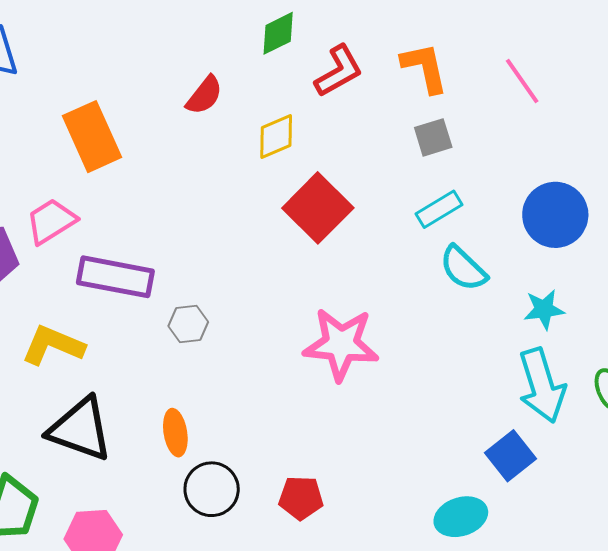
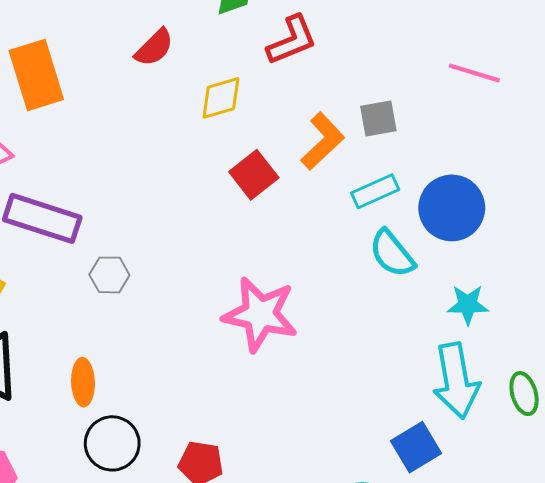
orange L-shape: (425, 68) -> (323, 141), moved, turned 52
pink line: (522, 81) -> (474, 73), turned -45
red square: (318, 208) -> (254, 175), size x0.7
blue circle: (555, 215) -> (452, 208), moved

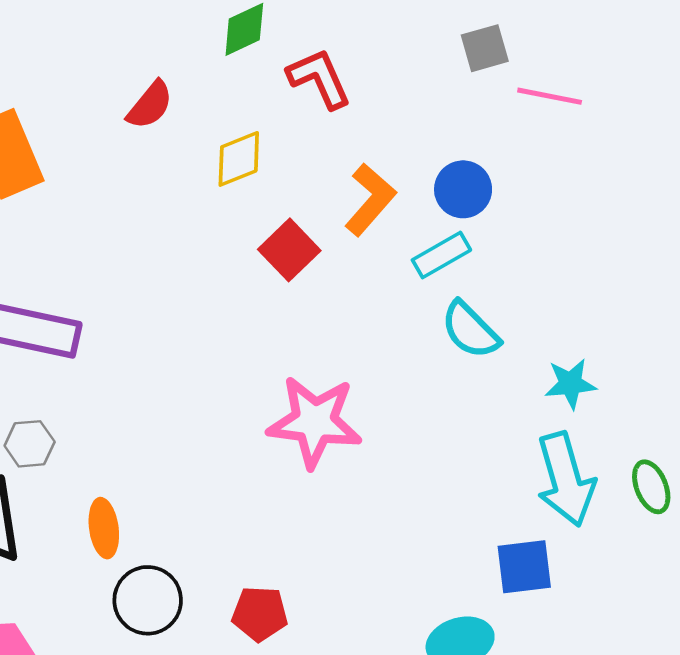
red L-shape: (292, 40) -> (319, 78), turned -86
gray square: (378, 119) -> (485, 48), moved
blue circle: (452, 208) -> (463, 189), moved, size x0.7
gray hexagon: (109, 275) -> (30, 444), moved
blue square: (416, 447) -> (524, 567), turned 30

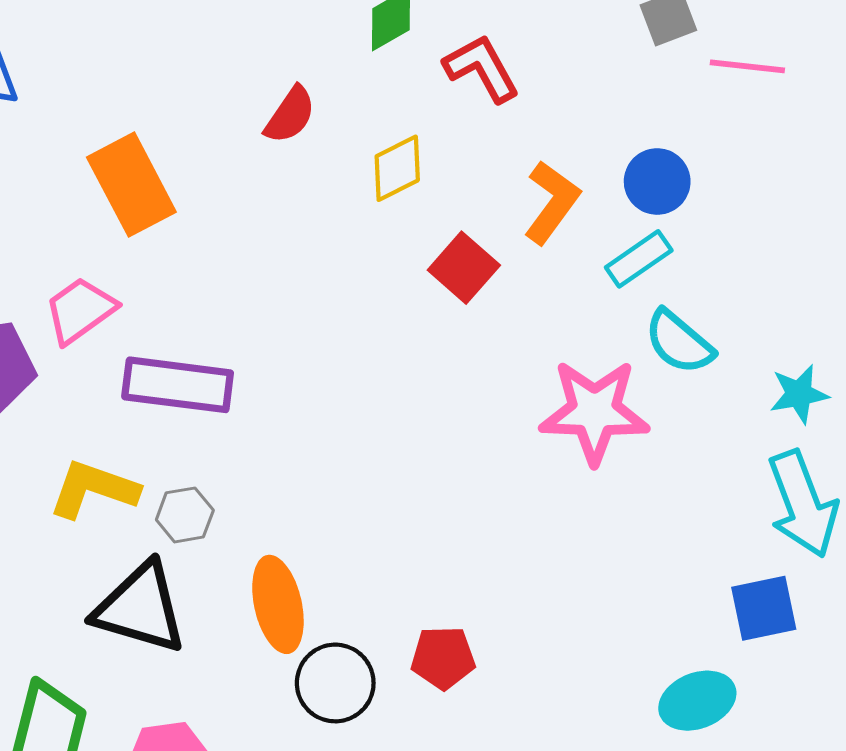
pink star: (315, 422) -> (594, 412), moved
orange ellipse: (104, 528) -> (278, 604), size x1.4
red pentagon: (260, 614) -> (443, 658), moved

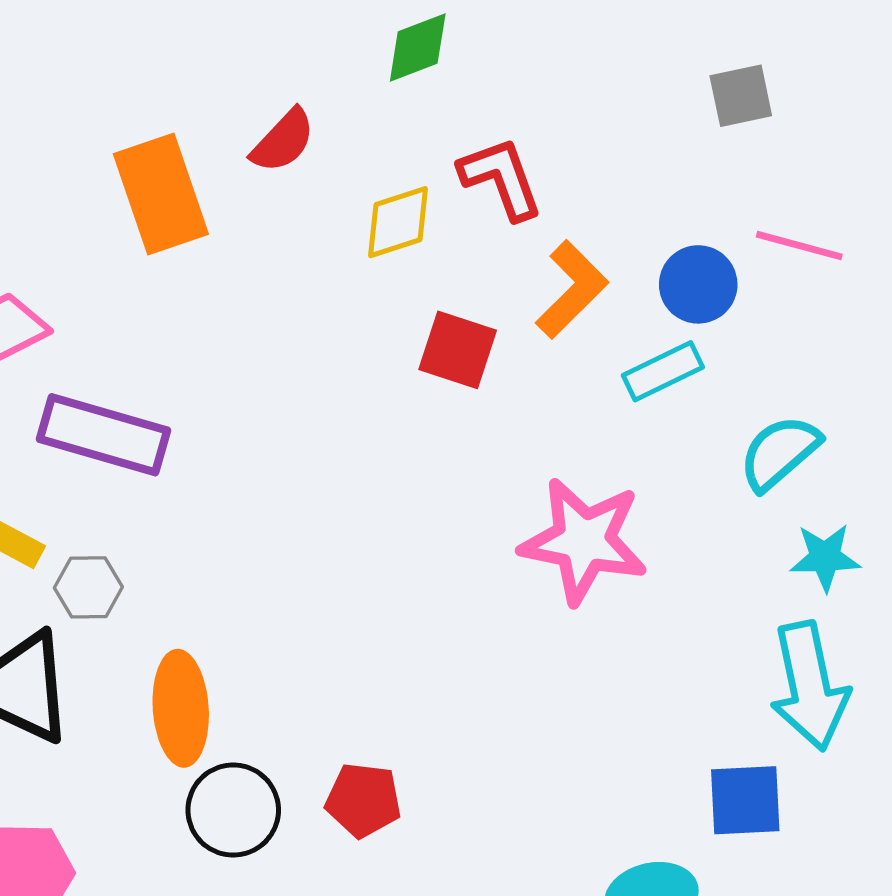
pink line: (747, 66) -> (799, 246), moved
red L-shape: (482, 68) -> (501, 178), moved
orange rectangle: (131, 185) -> (161, 194), moved
red square: (464, 268) -> (458, 350), turned -32
cyan semicircle: (679, 342) -> (779, 453), moved, turned 90

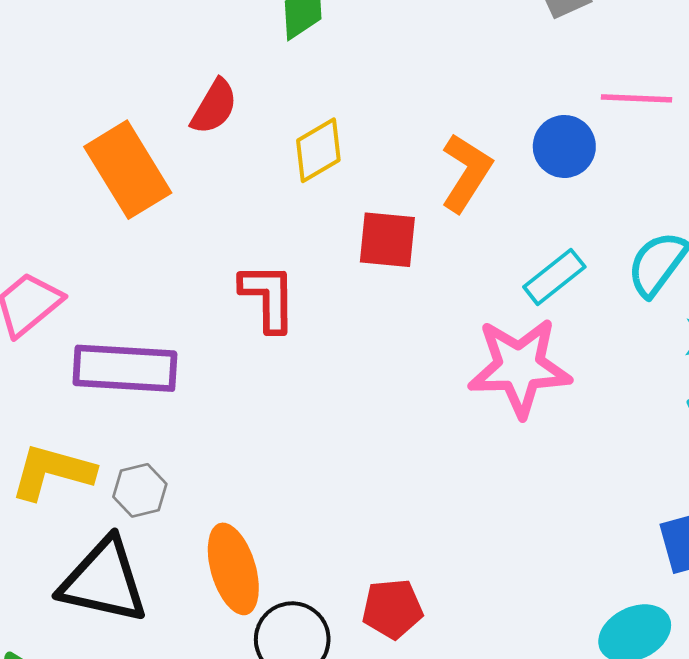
red L-shape: (501, 178) -> (268, 297), moved, turned 32
cyan rectangle: (663, 371) -> (554, 277), moved

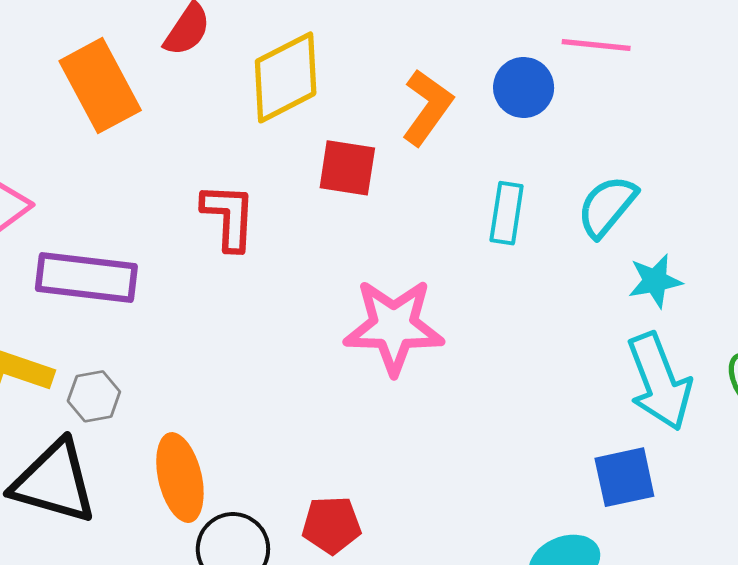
yellow diamond: (318, 150) -> (286, 77), size x1.5
cyan rectangle: (554, 277) -> (507, 213), turned -46
pink star: (520, 367) -> (394, 327), moved

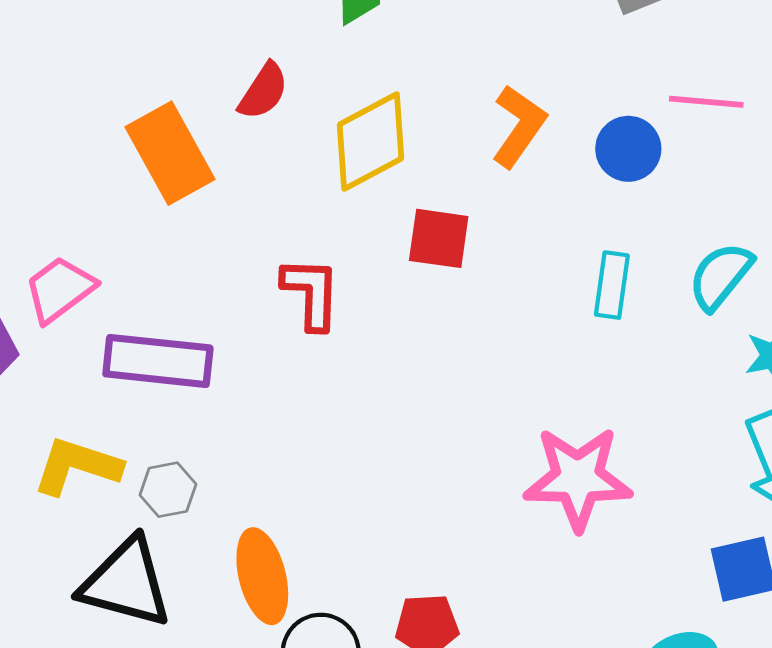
orange L-shape: (427, 107) -> (519, 126), moved
pink star: (394, 327) -> (578, 478), moved

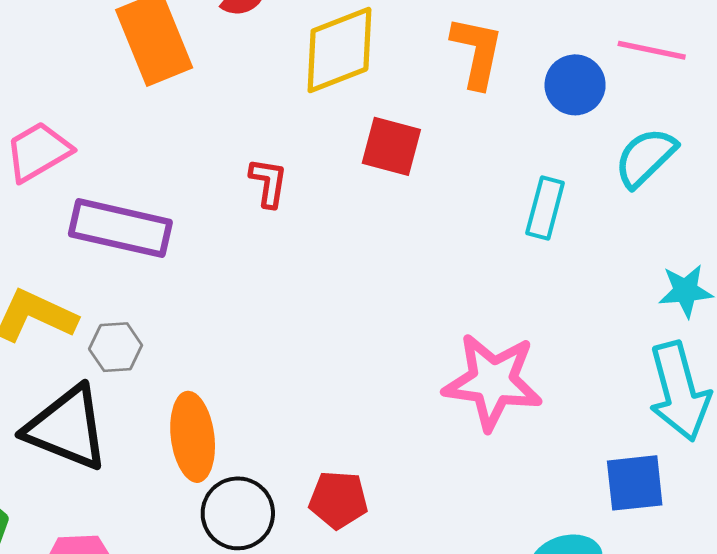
orange L-shape: (519, 126) -> (477, 52), turned -30
cyan semicircle: (720, 276) -> (645, 157), moved
red L-shape: (311, 293) -> (268, 183), size x0.7

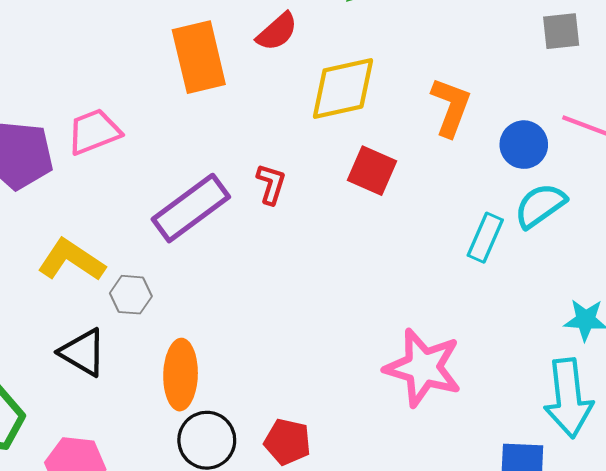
cyan semicircle: (645, 157) -> (540, 206), moved
purple rectangle: (120, 228) -> (191, 208), moved, turned -58
black triangle: (67, 428) -> (83, 352), size x0.7

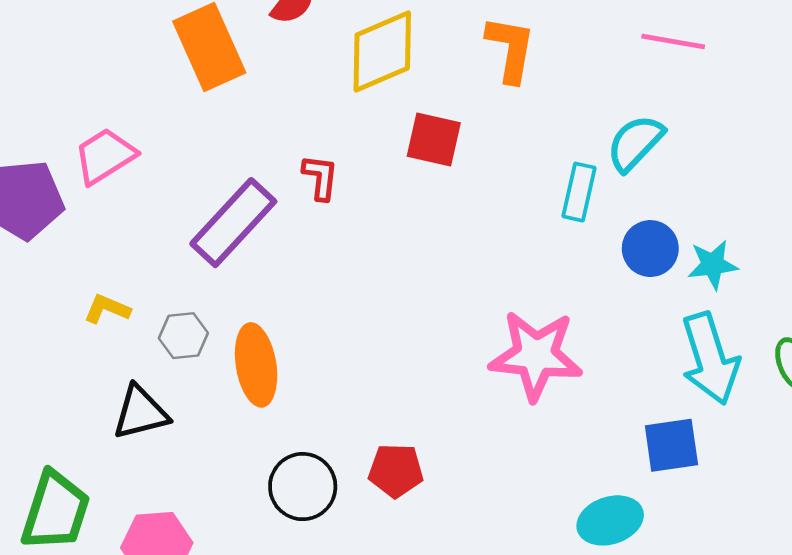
blue circle: (524, 145) -> (650, 249), moved
yellow L-shape: (71, 260) -> (107, 309), size x0.6
black triangle: (83, 352) -> (141, 413), turned -34
orange ellipse: (181, 375) -> (256, 365), moved

